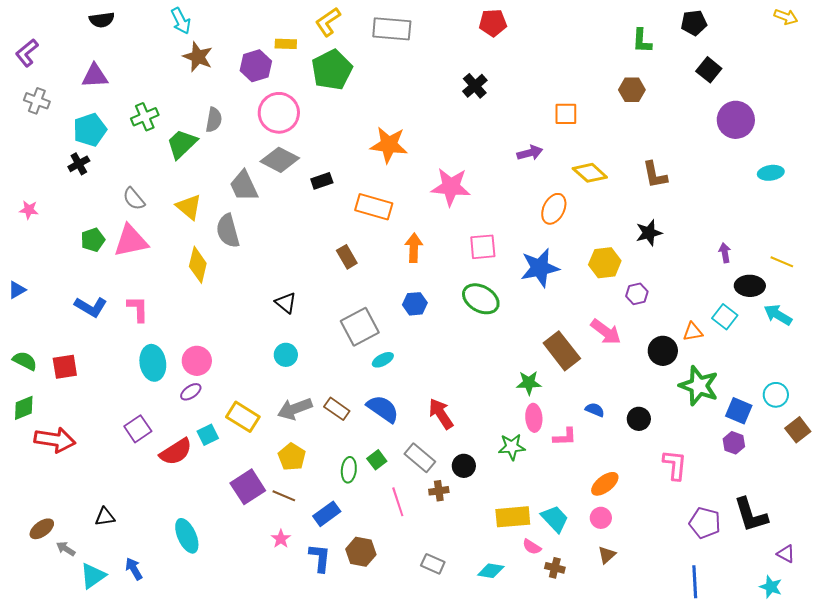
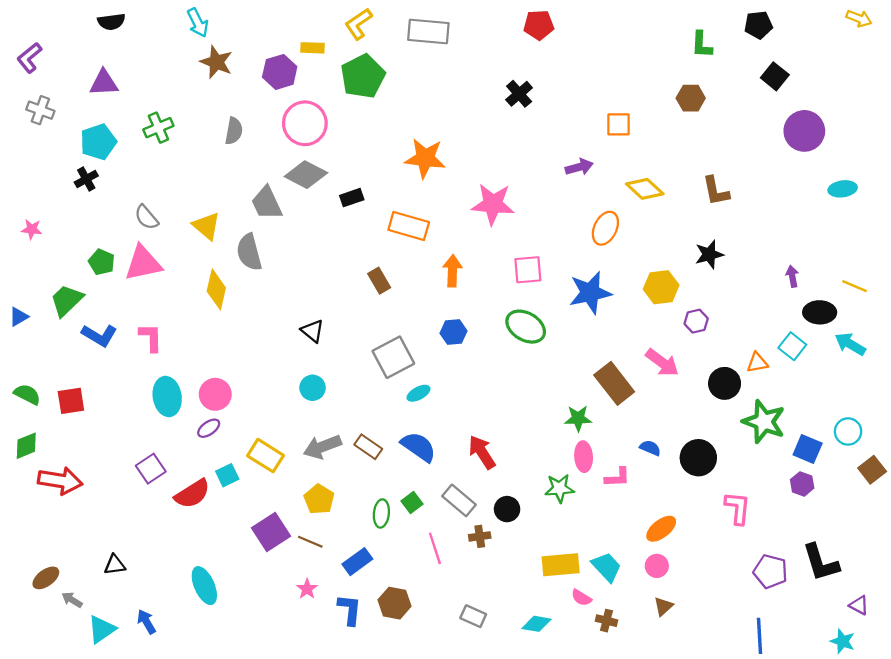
green trapezoid: (182, 144) -> (67, 300), moved
green pentagon: (93, 240) -> (102, 262), turned -30
black circle: (639, 419) -> (698, 458), size x1.4

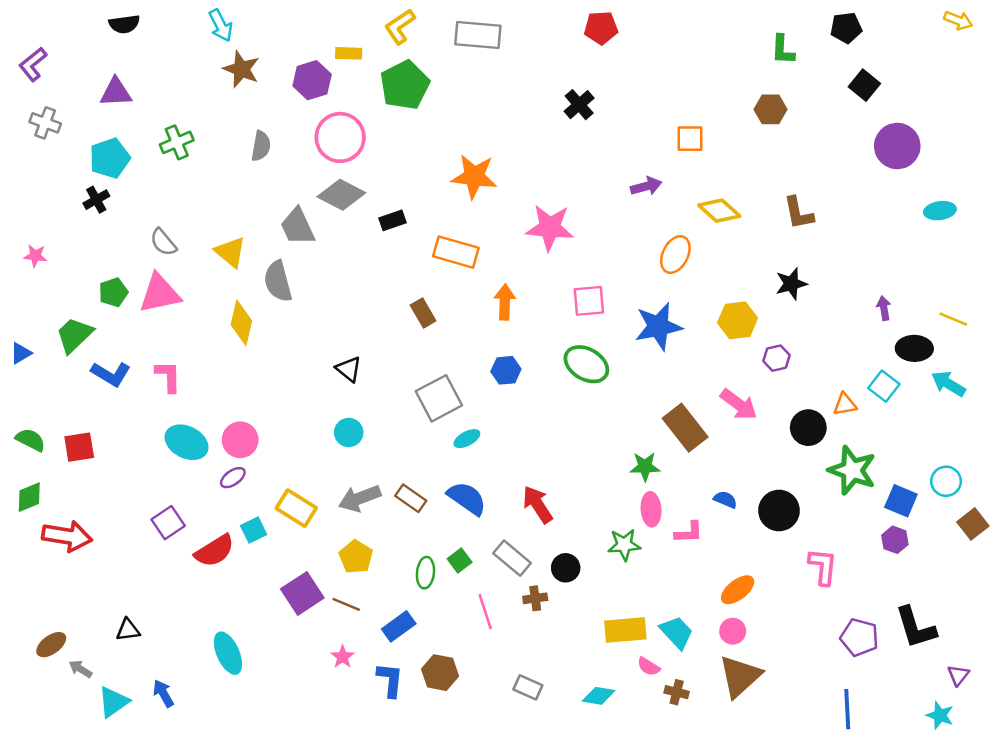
green pentagon: (102, 262) -> (113, 292), turned 30
cyan ellipse: (167, 397) -> (187, 442), turned -54
purple triangle: (859, 605) -> (958, 675), turned 40
brown triangle: (663, 606) -> (740, 676), size x2.0

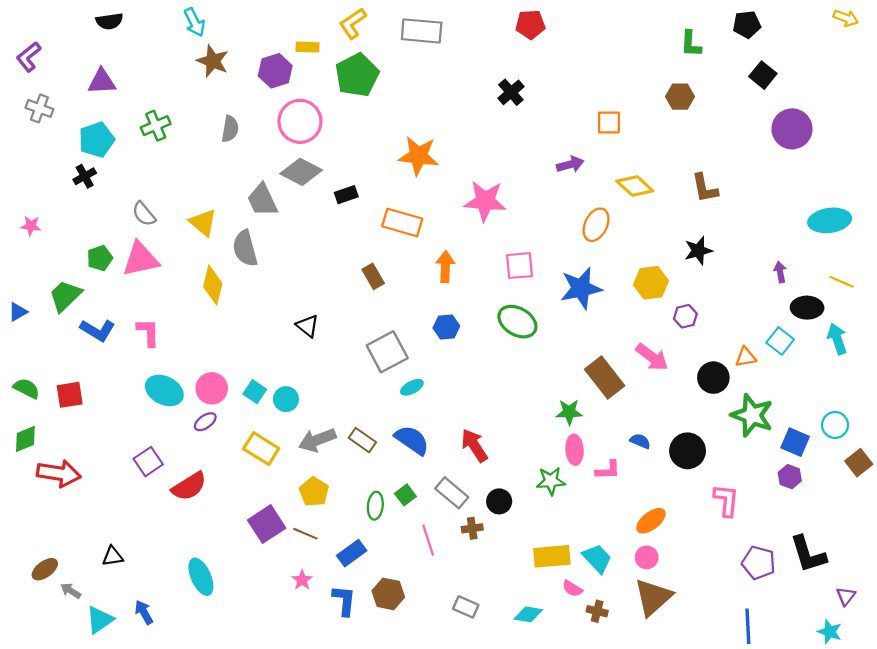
cyan ellipse: (940, 211) -> (830, 220), moved, size x1.5
cyan arrow: (948, 384) -> (837, 339), turned 40
cyan circle: (349, 432) -> (286, 399), moved
cyan square: (254, 530) -> (255, 392), moved, turned -30

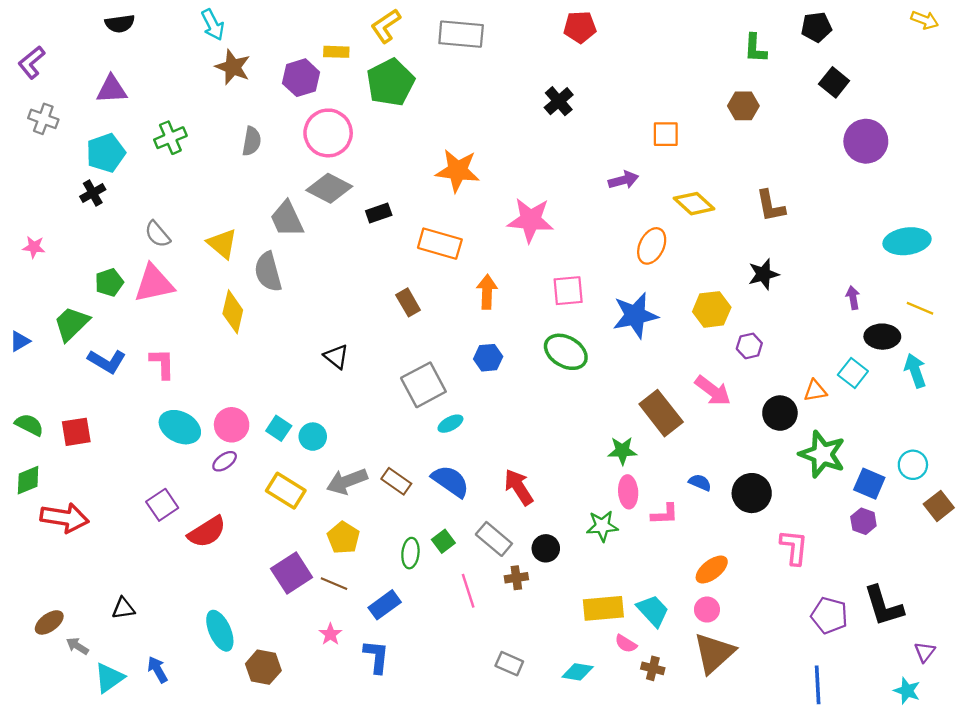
brown hexagon: (388, 594) -> (263, 667), moved

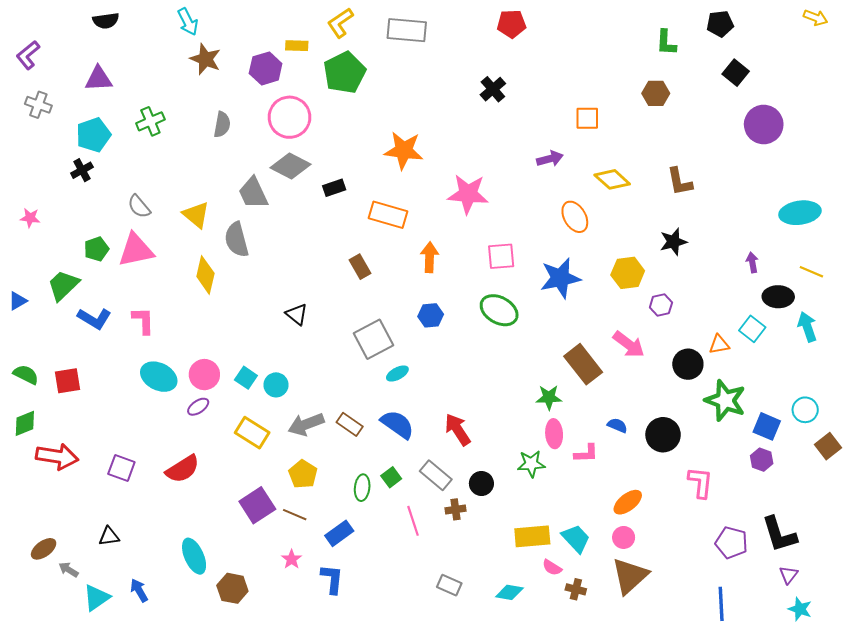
orange ellipse: (652, 246) -> (575, 217), turned -56
purple square: (162, 505) -> (121, 468), moved, turned -36
purple triangle: (925, 652) -> (789, 575), moved

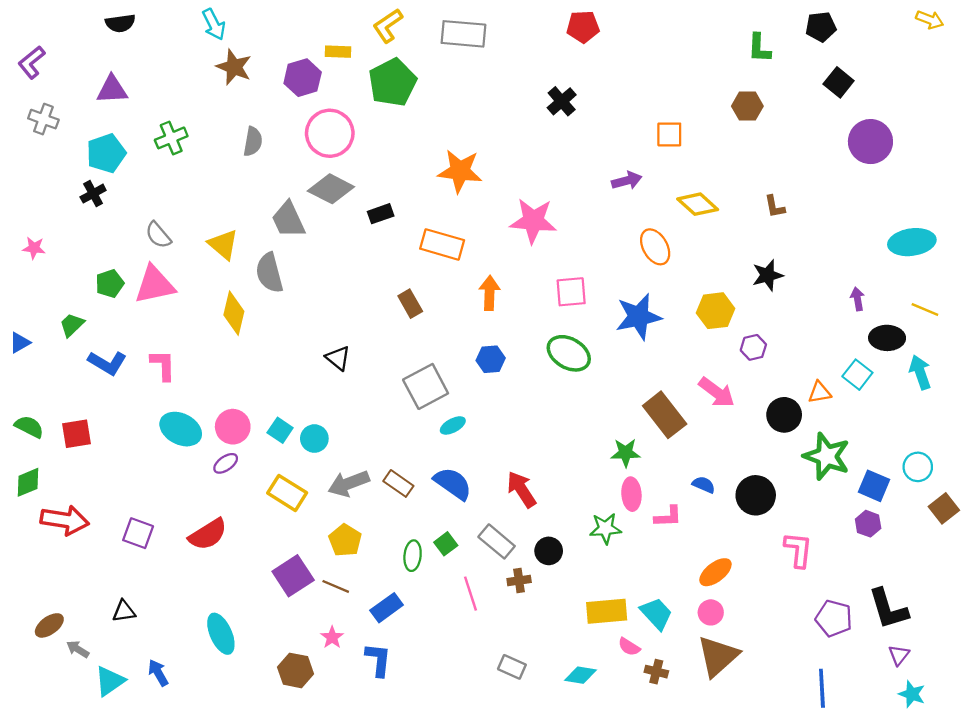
brown L-shape: (680, 182) -> (775, 207), size x0.7
green trapezoid: (63, 285) -> (72, 325), size x0.7
brown hexagon: (232, 588) -> (295, 670), moved

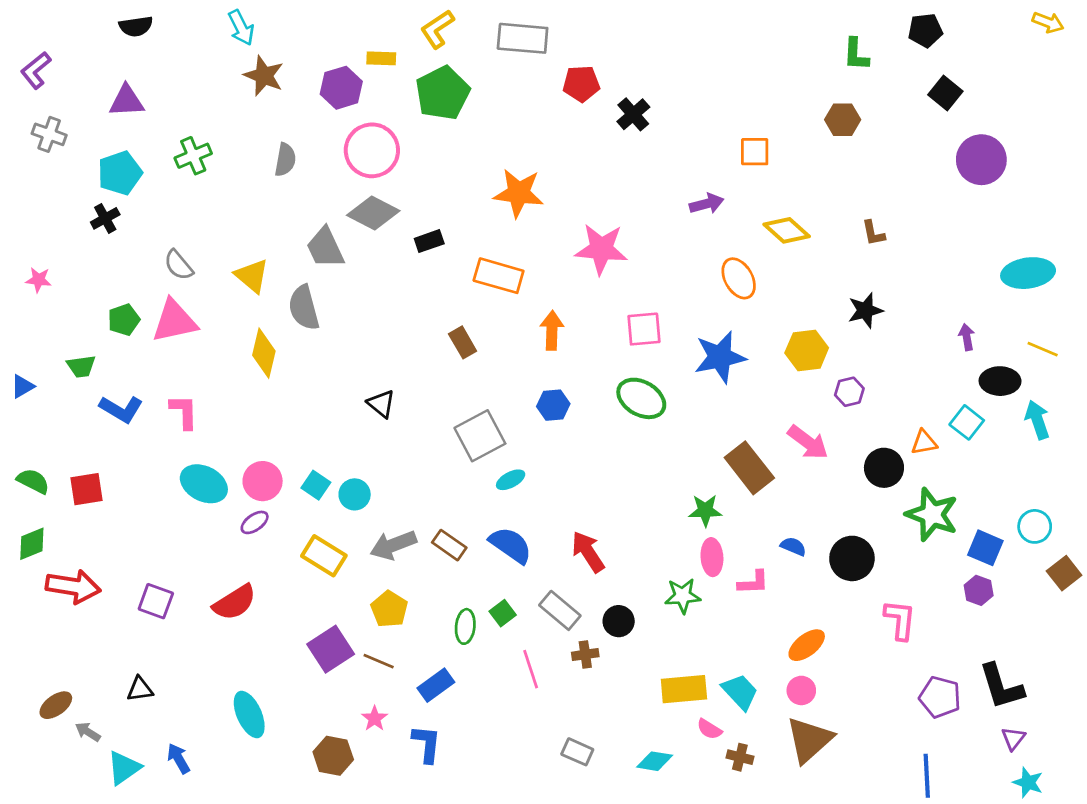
red pentagon: (583, 27) -> (581, 84), moved
green trapezoid: (72, 325) -> (81, 366), turned -144

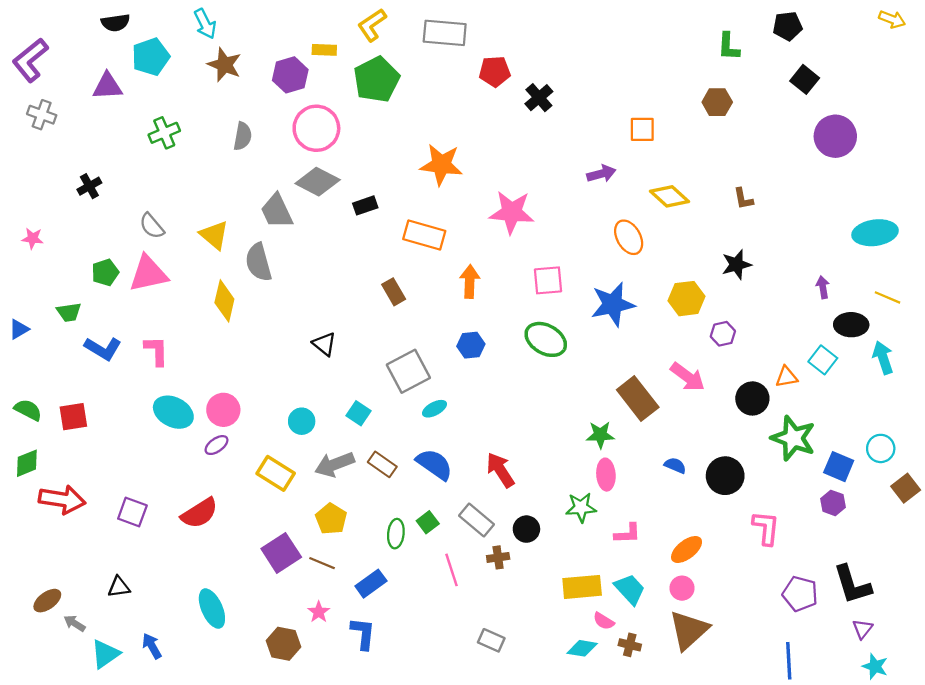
purple L-shape: (36, 70) -> (30, 60), size x1.4
cyan pentagon: (120, 173) -> (151, 57), moved
cyan square: (316, 485) -> (358, 413), moved
pink L-shape: (753, 582) -> (627, 534), moved
cyan diamond: (655, 761) -> (582, 648), moved

